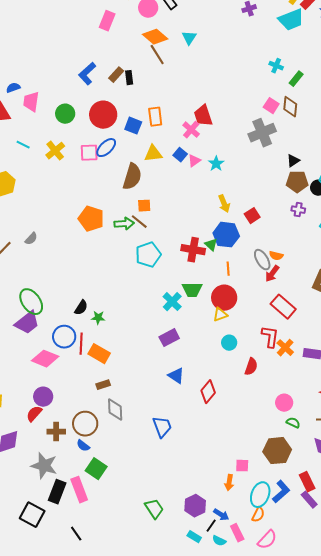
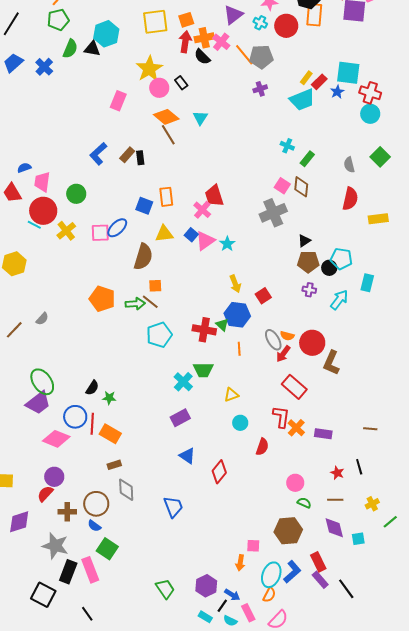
red circle: (103, 115) -> (43, 211), moved
pink triangle: (194, 161) -> (205, 241), size x1.5
red circle: (224, 298) -> (312, 343), moved

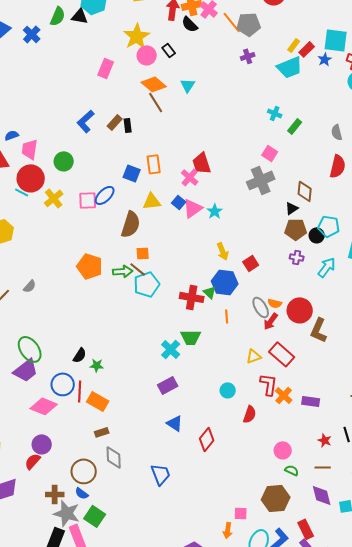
brown diamond: (301, 187) -> (305, 191), moved
cyan pentagon: (159, 335) -> (147, 284), moved
yellow triangle: (231, 395) -> (254, 356), moved
brown cross: (67, 512) -> (55, 494), moved
gray star: (55, 546) -> (67, 513), moved

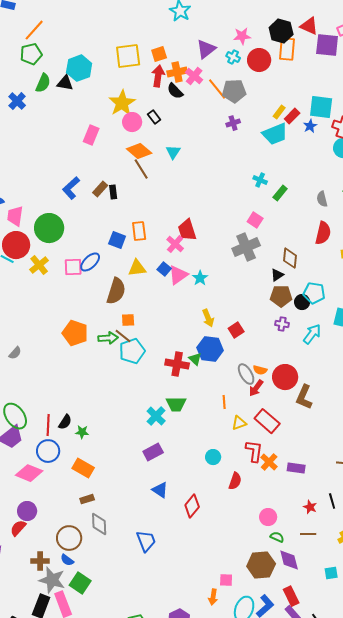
green circle: (64, 161) -> (49, 228), size x1.5
orange line: (227, 316) -> (224, 402), moved
red line: (80, 391) -> (48, 425), moved
purple diamond: (322, 495) -> (289, 560), moved

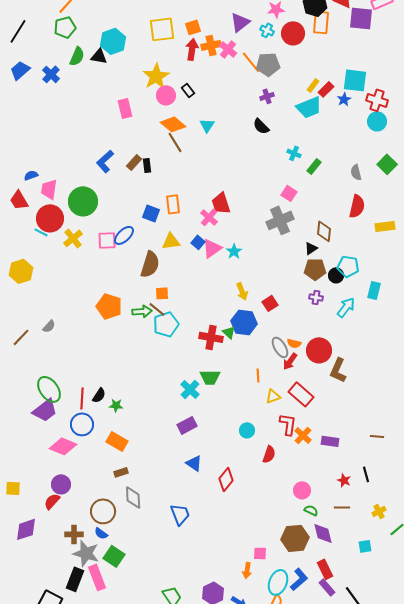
black semicircle: (175, 91) -> (261, 126), moved
pink rectangle: (91, 135) -> (125, 108), turned -36

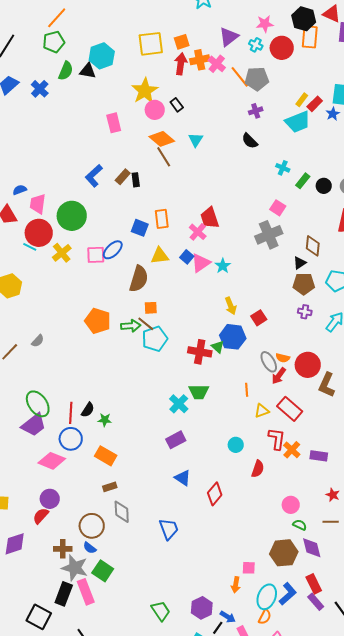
black circle: (336, 275) -> (324, 186), moved

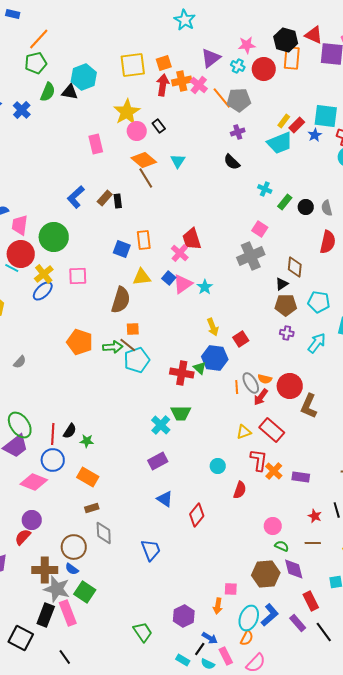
blue ellipse: (113, 250) -> (43, 291), moved
orange line: (247, 390) -> (237, 387), moved
brown cross: (63, 549) -> (45, 570), size x1.4
red rectangle: (314, 584) -> (311, 601), moved
purple hexagon: (202, 608) -> (184, 616), moved

